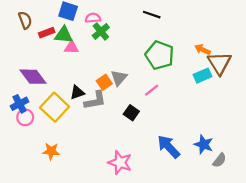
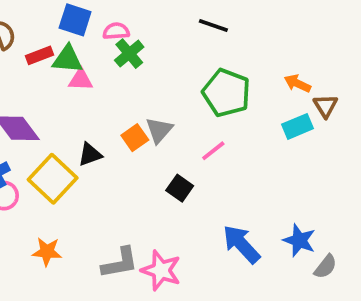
brown triangle: (219, 63) -> (325, 106), size x0.6
gray L-shape: (95, 100) -> (120, 263), moved

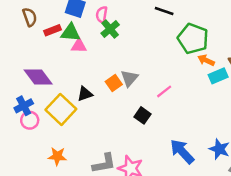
pink semicircle: (116, 31) -> (102, 15), turned -77
orange arrow: (297, 83) -> (206, 60), moved
green pentagon: (226, 93) -> (193, 39), moved

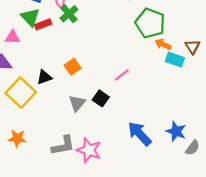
red rectangle: (52, 30) -> (43, 24), moved
green triangle: (70, 33) -> (30, 17), turned 42
pink triangle: (79, 46) -> (13, 37), moved
cyan rectangle: (218, 76) -> (175, 60), turned 42
gray triangle: (129, 78) -> (77, 103), moved

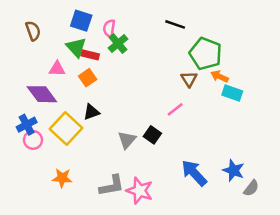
red rectangle: (43, 24) -> (90, 55), turned 35
brown triangle: (192, 47) -> (189, 79), moved
orange square: (73, 67) -> (88, 78), moved

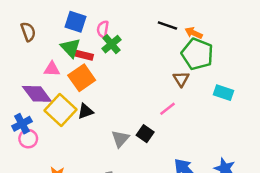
orange arrow: (220, 76) -> (194, 33), moved
orange square: (88, 78) -> (82, 78), size x1.5
yellow square: (66, 129) -> (61, 110), moved

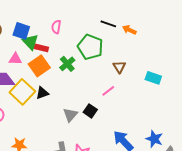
blue square: (75, 22) -> (21, 31), moved
green cross: (112, 44) -> (67, 64), moved
green pentagon: (197, 54) -> (90, 47), moved

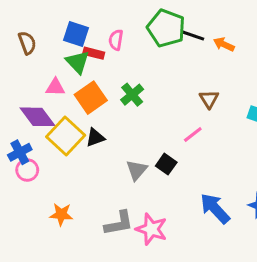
blue square: (21, 31) -> (76, 34), moved
green pentagon: (90, 47) -> (166, 28), moved
red rectangle: (41, 48) -> (94, 53), moved

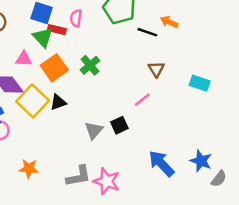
black line: (193, 35) -> (147, 32), moved
black square: (166, 164) -> (119, 125), turned 30

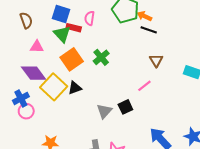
orange arrow: (169, 22) -> (144, 16), moved
pink triangle: (24, 59) -> (37, 47), moved

